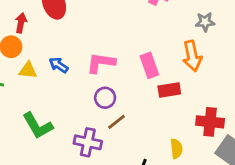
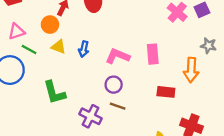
blue arrow: (59, 65) -> (84, 49), turned -126
pink rectangle: (149, 65) -> (153, 54), moved
brown line: (116, 122) -> (118, 106), turned 42

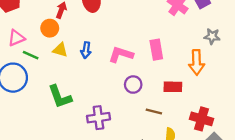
purple circle: (114, 85) -> (133, 85), moved
brown line: (118, 106) -> (154, 111), moved
purple cross: (91, 116) -> (98, 118), turned -30

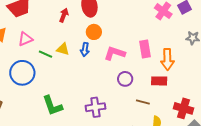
orange circle: (50, 28) -> (94, 32), moved
green line: (31, 55) -> (45, 54), moved
orange arrow: (197, 62) -> (167, 59), moved
green L-shape: (60, 97) -> (52, 106), moved

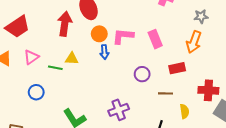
red arrow: (64, 15) -> (65, 24), size x1.6
blue arrow: (85, 49) -> (104, 52), moved
pink L-shape: (115, 53) -> (123, 36), moved
orange arrow: (167, 59) -> (194, 42), moved, turned 35
blue circle: (22, 73) -> (36, 92), size x0.6

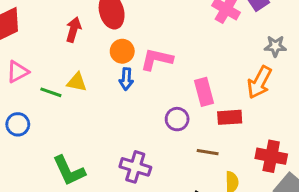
red arrow: (65, 24) -> (73, 30), size x0.7
pink rectangle: (155, 39) -> (204, 92), moved
purple cross: (119, 110) -> (135, 167), turned 30

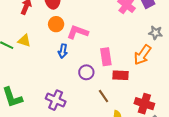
blue arrow: (126, 79) -> (63, 51), moved
brown line: (208, 152) -> (104, 96), turned 40

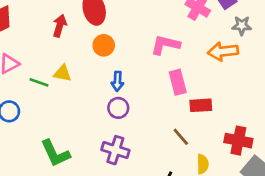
pink L-shape: (78, 32) -> (165, 45), moved
gray star: (156, 33) -> (242, 26), moved
orange arrow: (142, 55) -> (223, 51), moved, turned 55
purple circle: (86, 72) -> (118, 108), moved

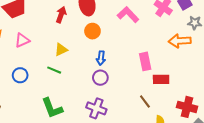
pink L-shape: (165, 45) -> (128, 15), moved, turned 30
yellow triangle: (63, 73) -> (61, 50), turned -40
green line: (39, 82) -> (54, 70), moved

